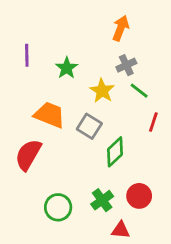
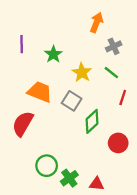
gray cross: (126, 65) -> (114, 46), moved
red circle: (139, 196) -> (118, 143), moved
green cross: (102, 200) -> (69, 178), moved

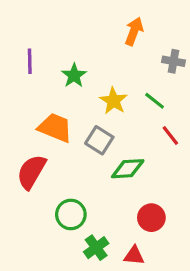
gray cross: (114, 46) -> (174, 61), moved, turned 35
red line: (123, 98) -> (170, 136), turned -56
green diamond: (92, 121) -> (128, 169), turned 40
red circle: (118, 143) -> (151, 218), moved
green circle: (47, 166) -> (71, 214), moved

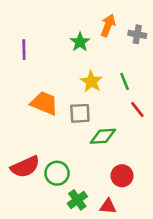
gray cross: (174, 61) -> (137, 34), moved
green star: (74, 75) -> (80, 42), moved
green line: (155, 101) -> (125, 81), turned 30
gray square: (99, 140) -> (80, 113), turned -35
red semicircle: (31, 172) -> (25, 167), moved, turned -144

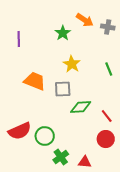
orange arrow: (108, 25) -> (85, 20), turned 102
green line: (125, 81) -> (109, 69), moved
red line: (137, 110) -> (107, 116), moved
red circle: (122, 176) -> (106, 139), moved

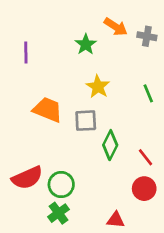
green diamond: (81, 107) -> (110, 145), turned -60
green cross: (61, 157) -> (58, 213), moved

